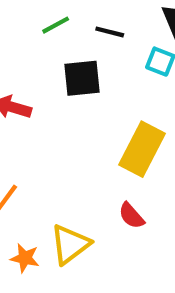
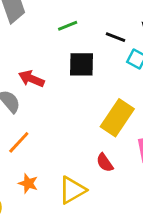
black line: (110, 32) -> (115, 37), moved
yellow triangle: (70, 244) -> (72, 190), moved

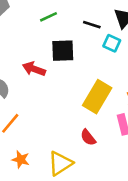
red arrow: (31, 79) -> (34, 69), moved

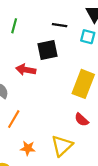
green line: (48, 17) -> (14, 26), moved, turned -40
black line: (92, 25) -> (60, 25), moved

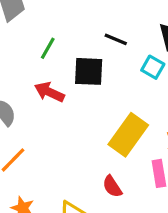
green line: (14, 26) -> (48, 48), moved

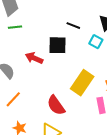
green line: (48, 48) -> (15, 27), moved, turned 56
red semicircle: (112, 186) -> (56, 105), moved, size x1.5

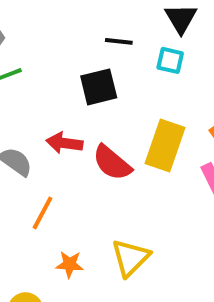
red arrow: (34, 58) -> (64, 143), moved
red semicircle: (56, 105) -> (112, 163), moved

